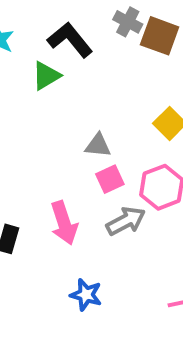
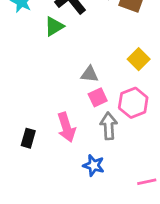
gray arrow: (126, 221) -> (109, 126), turned -65
blue star: (86, 295) -> (94, 165), moved

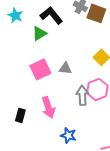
pink square: (98, 97) -> (40, 69), moved, size x1.5
gray arrow: (109, 126) -> (82, 95), moved

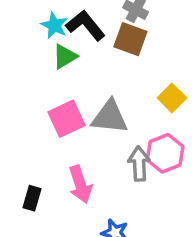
brown square: (96, 13) -> (130, 39), moved
cyan star: (15, 15) -> (54, 25), moved
gray triangle: (65, 68) -> (110, 117), size x1.6

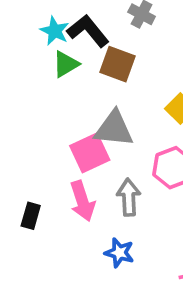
brown square: (130, 39) -> (118, 64), moved
pink square: (67, 119) -> (90, 153), moved
gray arrow: (139, 164) -> (129, 197), moved

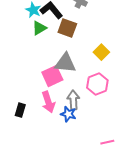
blue star: (119, 253) -> (68, 114), moved

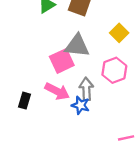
pink arrow: (48, 102) -> (57, 91), turned -45

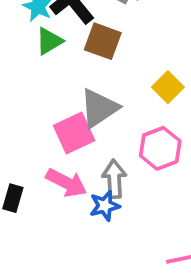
gray triangle: (77, 46) -> (99, 108), turned -40
blue star: (81, 105) -> (105, 206), turned -30

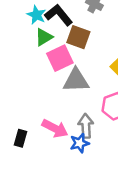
gray triangle: (99, 108) -> (76, 80), turned 32
pink square: (74, 133) -> (60, 58), moved

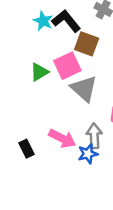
green triangle: (44, 37) -> (39, 72), moved
gray triangle: (76, 80) -> (84, 89), turned 44
black rectangle: (20, 138) -> (26, 149), turned -42

